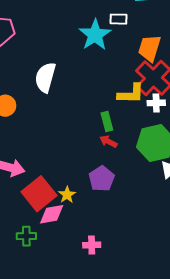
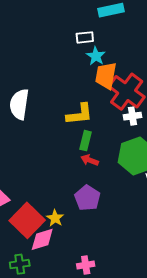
cyan star: (95, 35) -> (96, 56), moved, size x0.6
orange trapezoid: (149, 48) -> (106, 76), moved
yellow L-shape: (131, 94) -> (79, 114), moved
green rectangle: (107, 121) -> (86, 141), turned 36

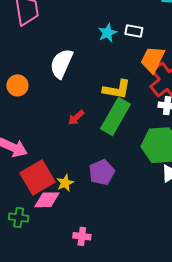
white rectangle: (85, 37) -> (134, 31), moved
cyan star: (96, 56) -> (107, 33), moved
green rectangle: (86, 141) -> (115, 116), size x1.8
red arrow: (90, 160) -> (76, 118), moved, turned -78

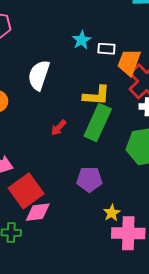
white rectangle: (134, 31) -> (106, 49), moved
purple pentagon: (102, 172) -> (89, 179), turned 30
yellow star: (65, 183) -> (112, 213), moved
pink cross: (82, 236) -> (128, 233), moved, size x1.8

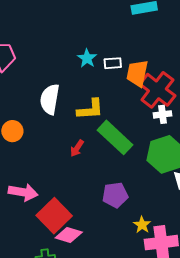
yellow L-shape: (96, 95) -> (90, 109), moved
green rectangle: (98, 123) -> (115, 137), turned -63
pink diamond: (38, 212) -> (69, 235), turned 32

